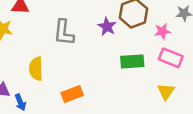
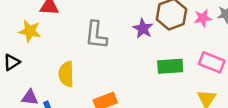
pink star: (162, 31) -> (203, 18), moved

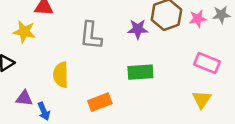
purple star: (143, 29) -> (138, 29), turned -30
green rectangle: (170, 66) -> (140, 72), moved

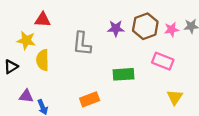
purple star: (138, 29) -> (116, 28), moved
pink rectangle: (207, 63) -> (163, 61), moved
yellow semicircle: (61, 75) -> (43, 60), moved

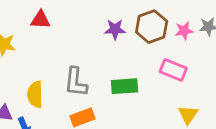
red triangle: (43, 20) -> (41, 20), moved
gray L-shape: (82, 44) -> (76, 82), moved
yellow semicircle: (43, 60) -> (35, 94), moved

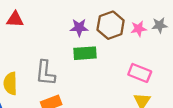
pink rectangle: (173, 70) -> (140, 73), moved
green rectangle: (124, 86) -> (85, 53), moved

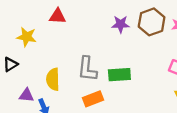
green rectangle: (85, 53) -> (119, 75), moved

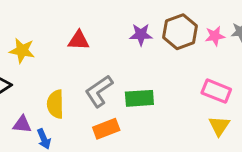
red triangle: (57, 16) -> (79, 40), moved
gray L-shape: (87, 69) -> (99, 91), turned 50

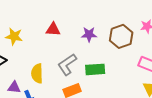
brown hexagon: (180, 32) -> (121, 36), moved
purple star: (141, 35) -> (89, 34), moved

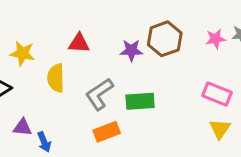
brown hexagon: (121, 36) -> (165, 39), moved
yellow semicircle: (37, 73) -> (56, 78), moved

